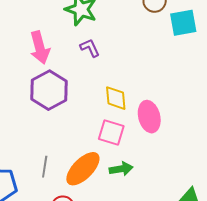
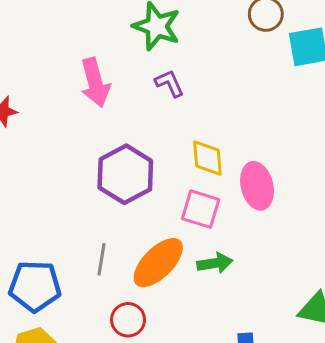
purple hexagon: (49, 90) -> (125, 174), moved

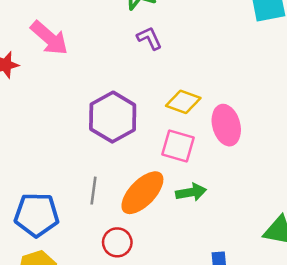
pink arrow: (95, 83) -> (49, 38), moved, turned -33
yellow diamond: (207, 158) -> (183, 102), turned -64

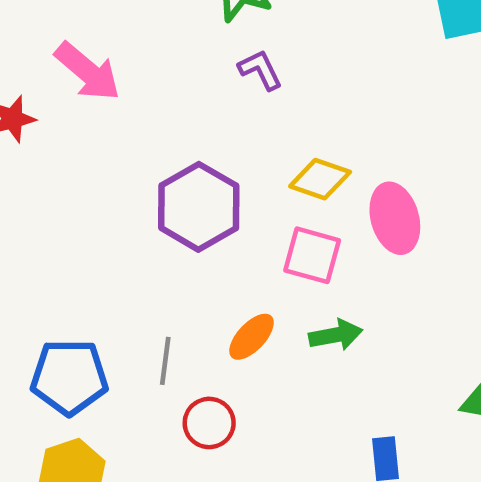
gray line: (93, 191) -> (165, 361), moved
orange ellipse: (142, 193) -> (252, 337), size x0.6

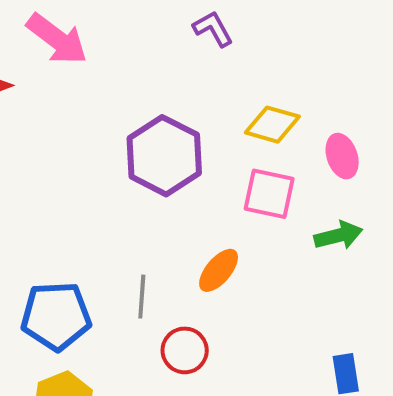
pink ellipse: (395, 218) -> (342, 156), size x0.7
green arrow: (336, 335) -> (338, 235), moved

